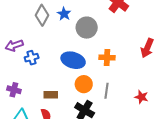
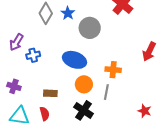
purple arrow: (14, 45) -> (16, 42), turned -42
orange cross: (107, 57) -> (113, 70), moved
red star: (141, 97) -> (145, 111), moved

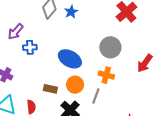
gray circle: (90, 28) -> (110, 47), moved
brown rectangle: (50, 93) -> (50, 89), moved

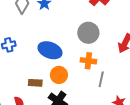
gray line: (96, 96) -> (101, 79), moved

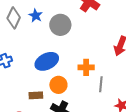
gray circle: (88, 33) -> (60, 25), moved
blue ellipse: (50, 50) -> (47, 61), turned -40

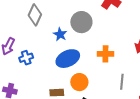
blue star: (36, 16) -> (60, 34), moved
orange cross: (86, 67) -> (105, 54), moved

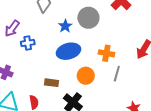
orange circle: (79, 82) -> (86, 76), moved
gray line: (122, 82) -> (117, 74), moved

